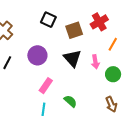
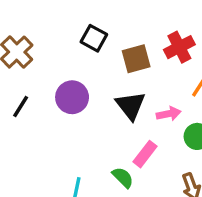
pink arrow: (95, 62) -> (169, 114), turned -96
pink rectangle: (46, 86) -> (145, 154), moved

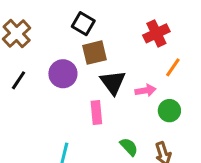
brown square: (136, 59) -> (94, 53), moved
pink rectangle: (145, 154) -> (96, 113), moved, turned -45
green semicircle: (123, 178) -> (129, 147), moved

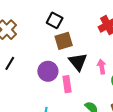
purple circle: (63, 74) -> (48, 71), moved
pink arrow: (146, 90) -> (102, 67), turned -88

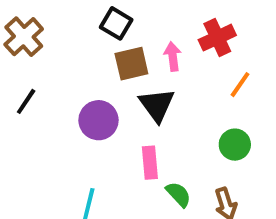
pink arrow: (102, 67) -> (173, 56), moved
pink rectangle: (67, 84) -> (150, 163), moved

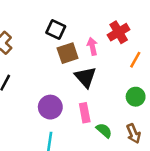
purple circle: (98, 120) -> (50, 107), moved

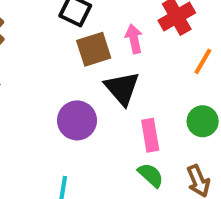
purple circle: (50, 107) -> (77, 120), moved
pink rectangle: (85, 113) -> (150, 135), moved

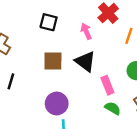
brown square: (94, 49) -> (53, 61), moved, turned 30
purple circle: (77, 120) -> (57, 104), moved

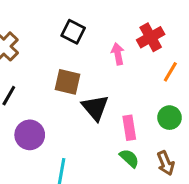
black triangle: (85, 61) -> (95, 108), moved
purple circle: (57, 104) -> (30, 135), moved

